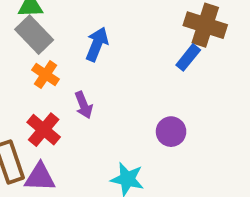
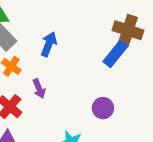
blue rectangle: (188, 57) -> (115, 54), size x1.4

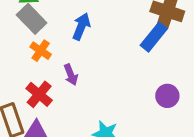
purple circle: (103, 108) -> (167, 96), moved

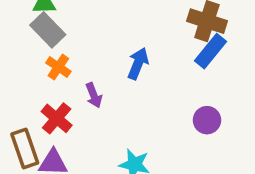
blue arrow: (81, 26) -> (138, 64), moved
blue rectangle: (154, 37) -> (211, 51), moved

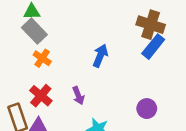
purple arrow: (94, 95) -> (78, 96), moved
purple circle: (207, 120) -> (147, 109), moved

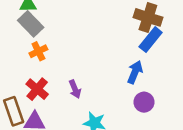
blue arrow: (100, 56) -> (135, 72), moved
orange cross: (42, 58) -> (38, 51), turned 30

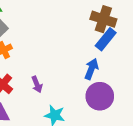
purple circle: (144, 102) -> (100, 96), size x1.5

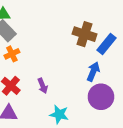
brown cross: (103, 19) -> (84, 34), moved

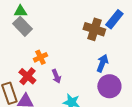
blue rectangle: (106, 44) -> (114, 19), moved
orange cross: (12, 54) -> (40, 57), moved

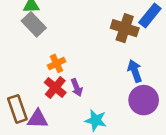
blue arrow: (102, 63) -> (135, 71), turned -42
red cross: (27, 76) -> (55, 87), moved

